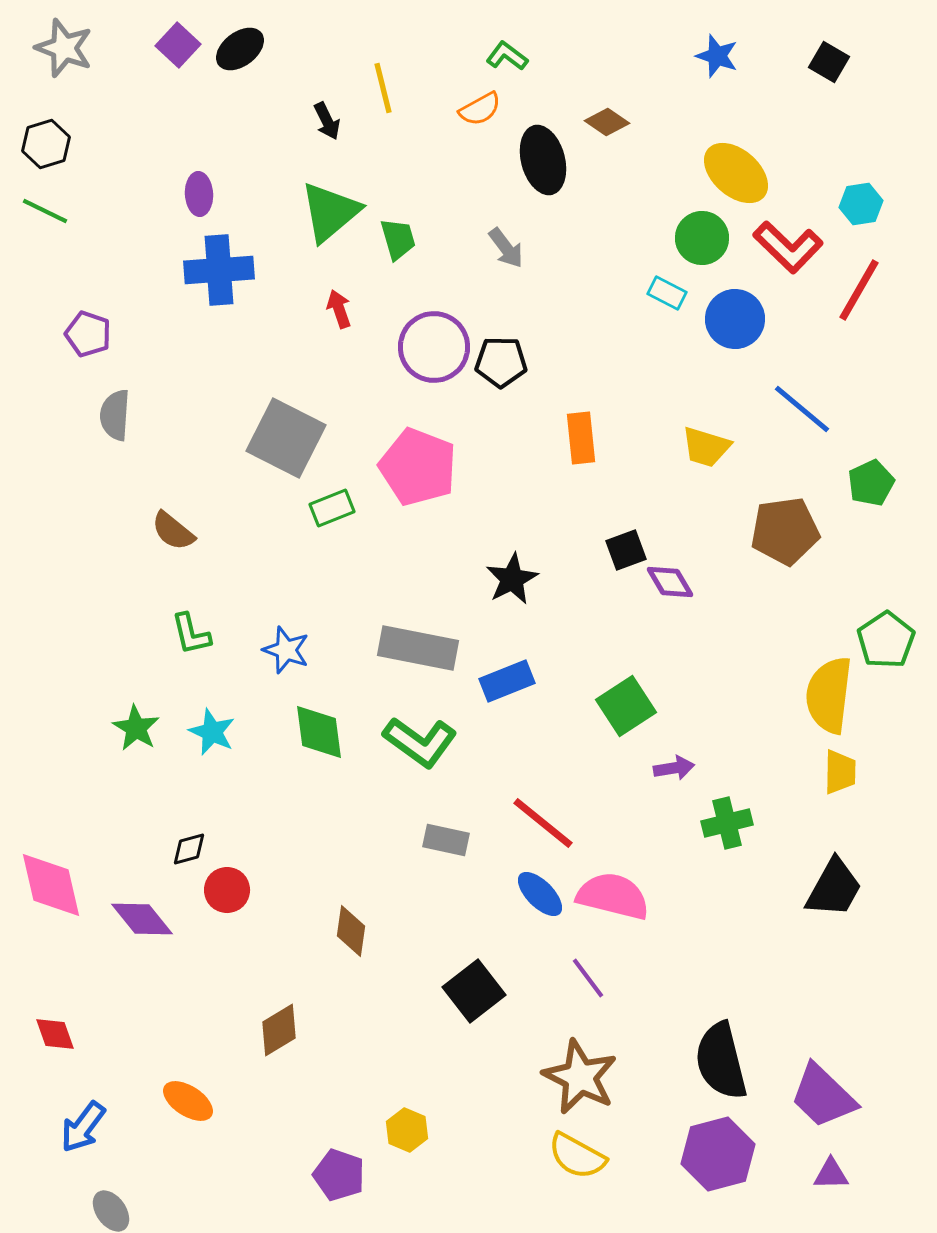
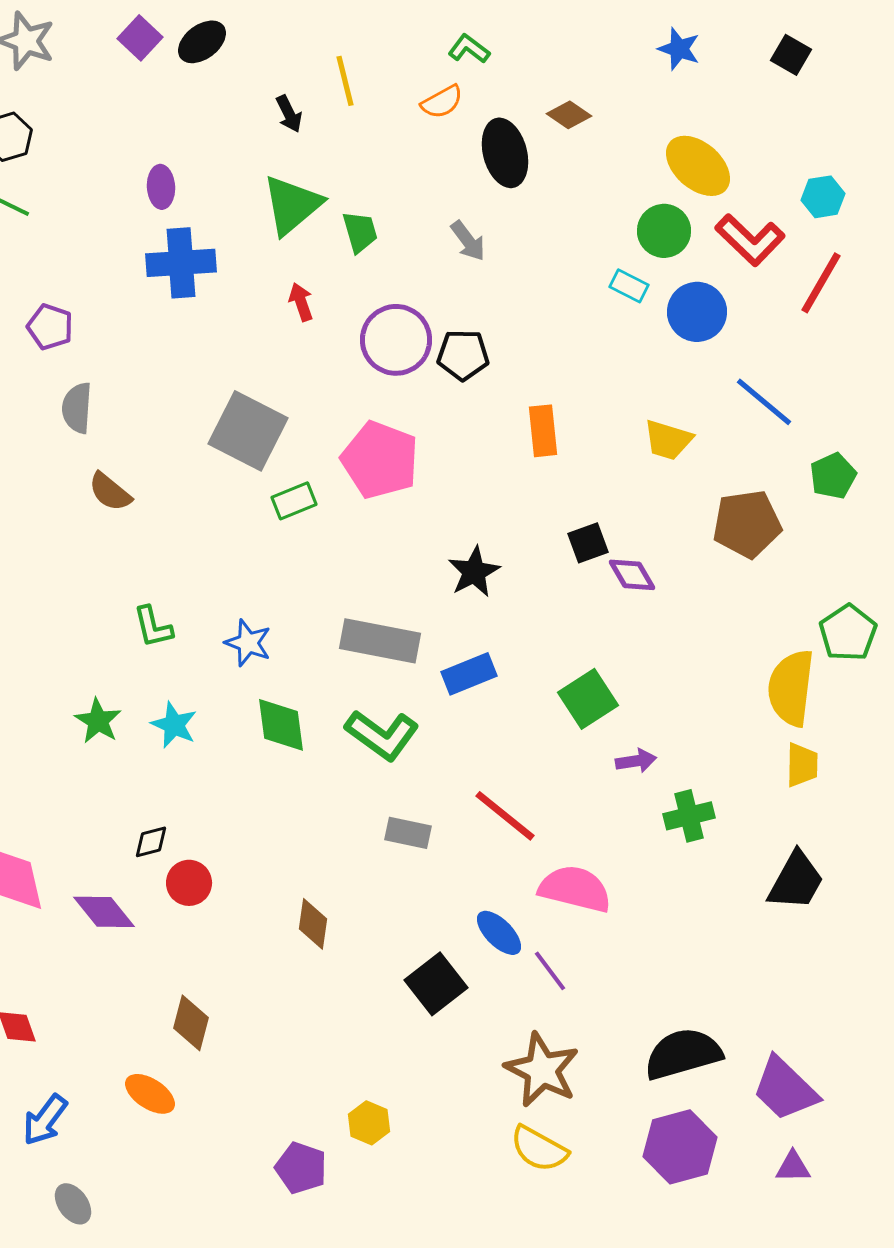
brown semicircle: (173, 531) -> (110, 492), moved
blue ellipse: (540, 894) -> (499, 933), moved
brown diamond: (279, 1030) -> (191, 1023), moved, turned -44
black semicircle: (721, 1061) -> (683, 1054), turned 88

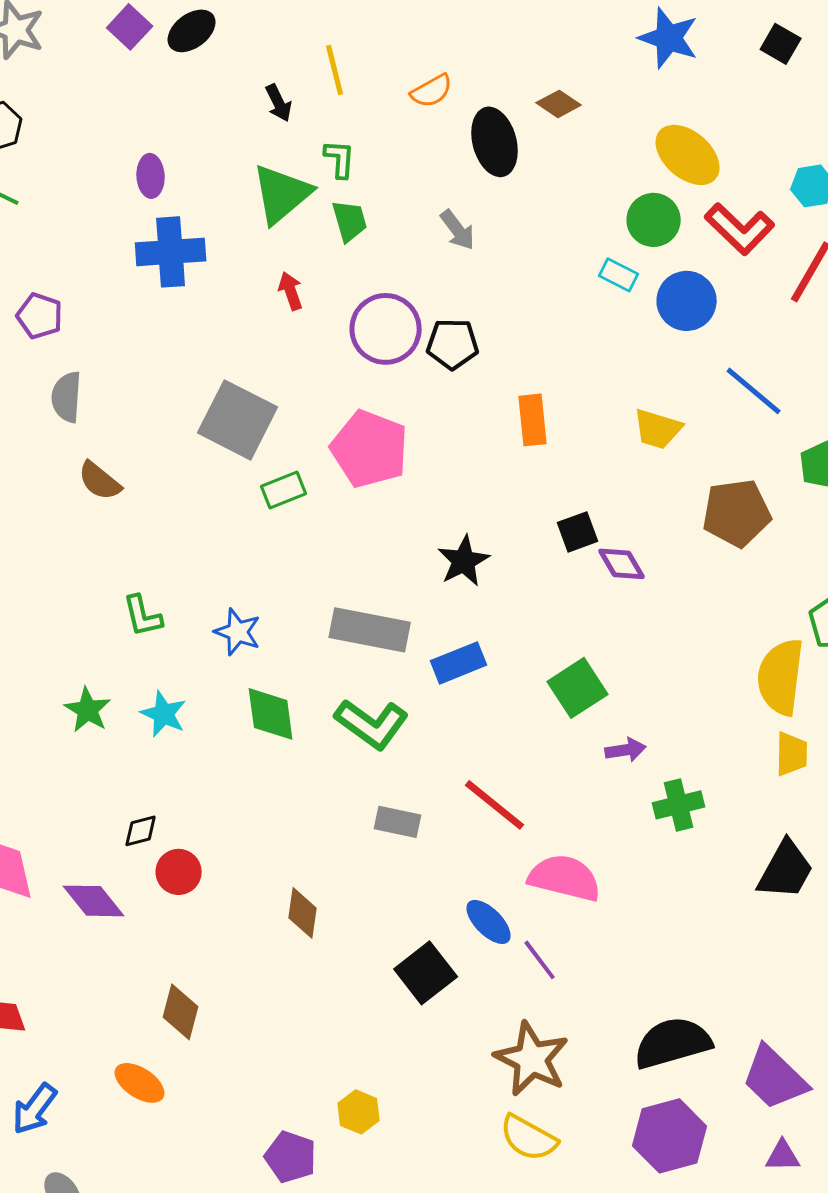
green L-shape: (469, 49) -> (340, 159), moved, turned 57
blue star: (679, 49) -> (669, 38), size x1.4

